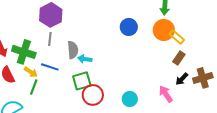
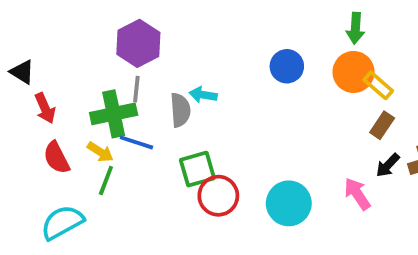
green cross: (24, 52) -> (114, 114), moved, turned -30
cyan arrow: (85, 59) -> (203, 95), moved
cyan circle: (130, 99) -> (289, 203), size x1.5

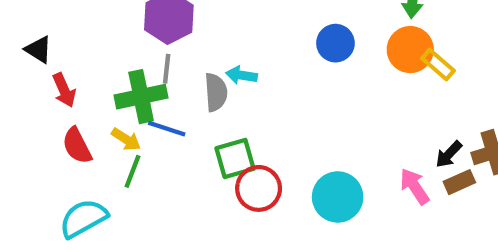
brown rectangle: (382, 125) -> (459, 182), moved, turned 32

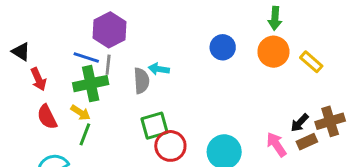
yellow rectangle: (438, 65) -> (311, 62), moved
blue line: (167, 129) -> (86, 57), moved

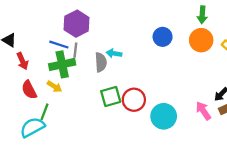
green line: (85, 134) -> (45, 112), moved
red circle: (170, 146) -> (134, 100), moved

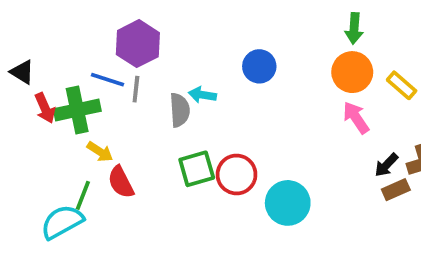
blue circle: (163, 37) -> (259, 66), moved
green cross: (62, 64) -> (77, 110), moved
red semicircle: (29, 90) -> (121, 182), moved
pink arrow: (203, 111) -> (356, 118), moved

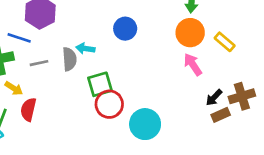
gray line: (136, 89) -> (39, 63), moved, turned 72
green square: (197, 169) -> (100, 84), moved
red semicircle: (121, 182) -> (28, 109), turned 40

